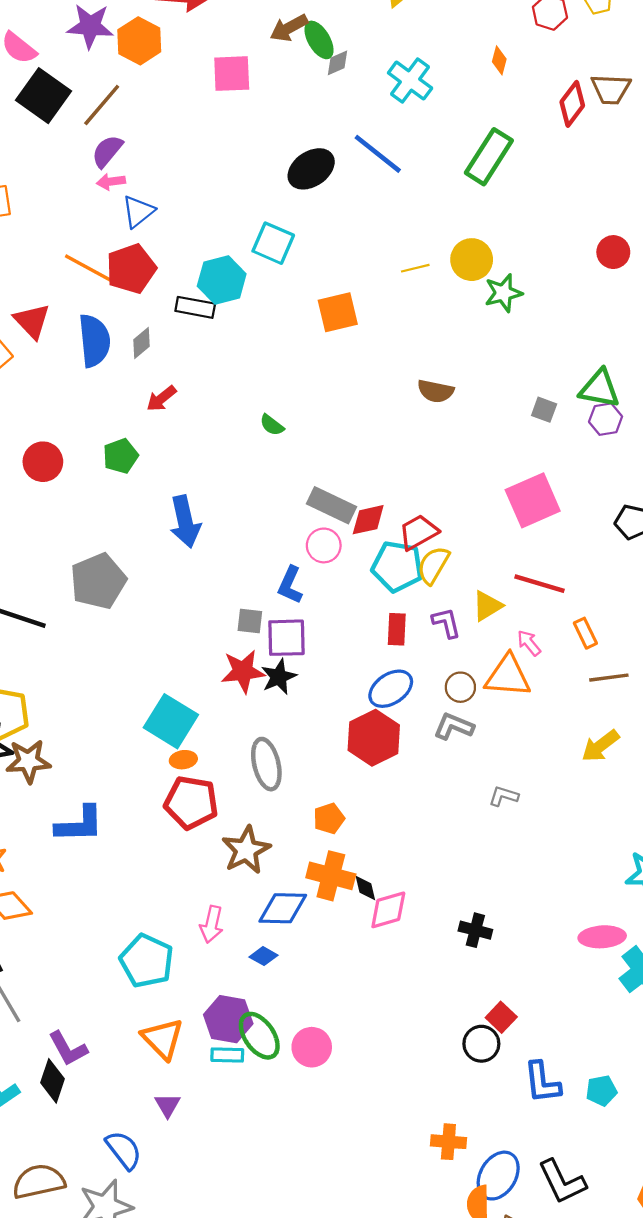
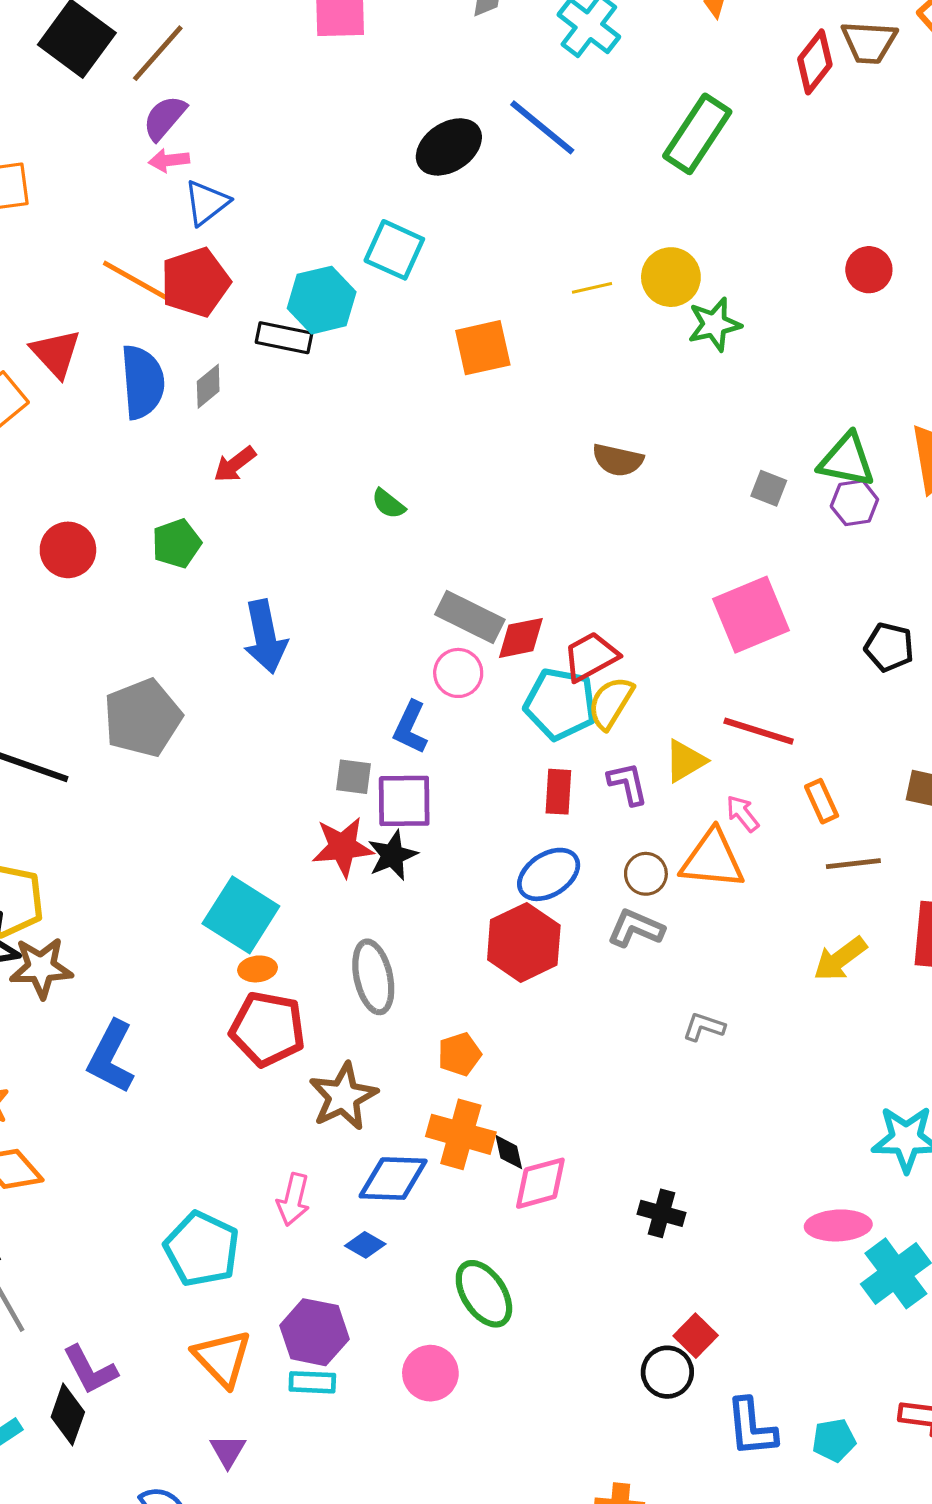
blue L-shape: (79, 824) -> (111, 1057), turned 118
green ellipse: (259, 1036) -> (484, 1294), moved

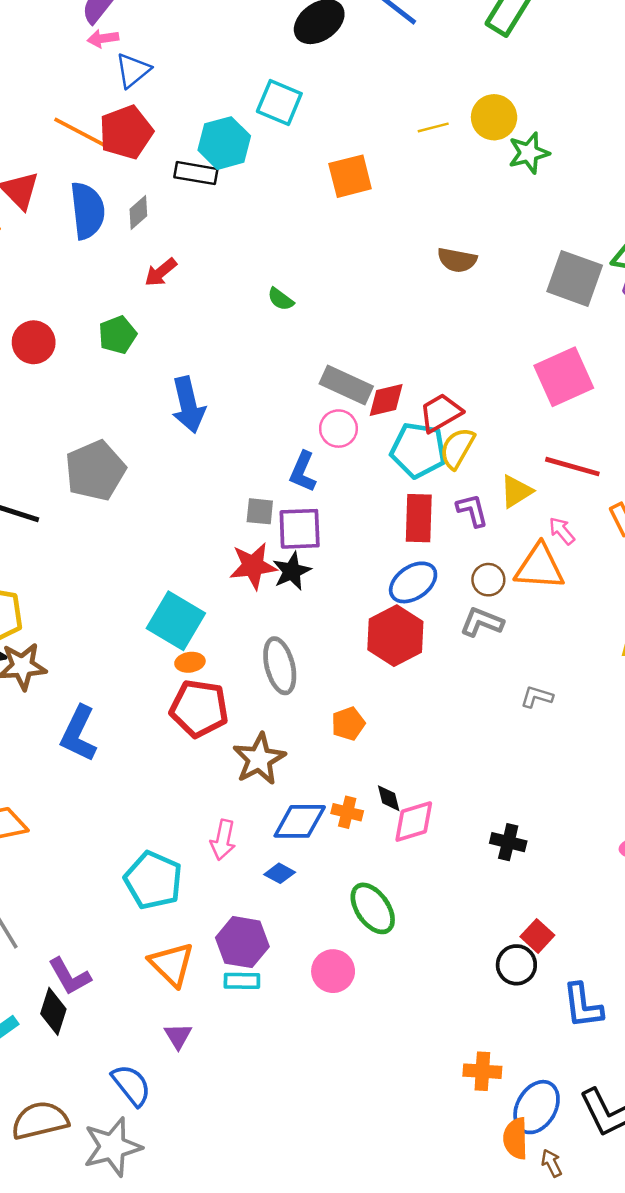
gray square: (769, 488) -> (575, 278), size x2.0
red rectangle: (558, 792) -> (419, 518), size x1.4
orange cross: (461, 1134) -> (347, 812), moved, size x0.6

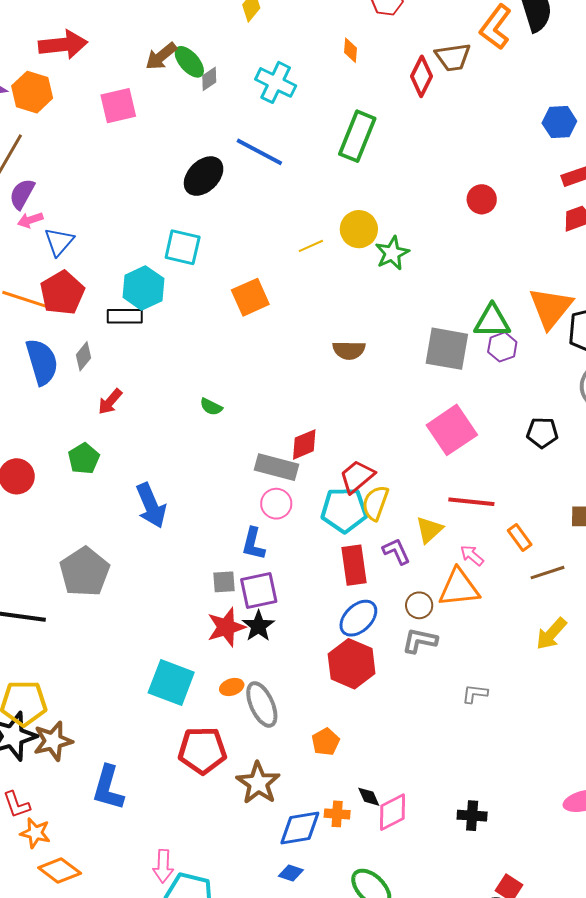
red diamond: (386, 400) -> (304, 444), moved
orange ellipse: (190, 662) -> (232, 687), moved
pink arrow: (223, 840) -> (163, 866), moved

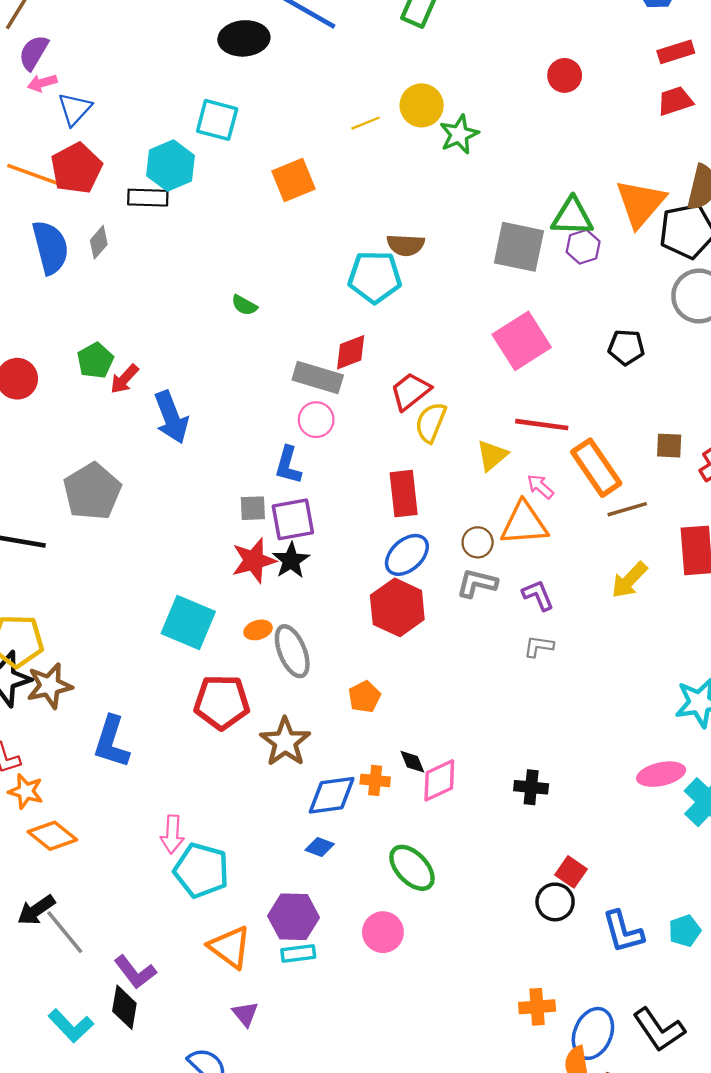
black ellipse: (204, 176) -> (244, 38), turned 39
red arrow: (110, 402) -> (124, 379), moved
cyan pentagon: (344, 510) -> (375, 277), moved
orange rectangle: (520, 538) -> (596, 468), size x1.8
purple L-shape: (396, 551) -> (538, 595), moved

